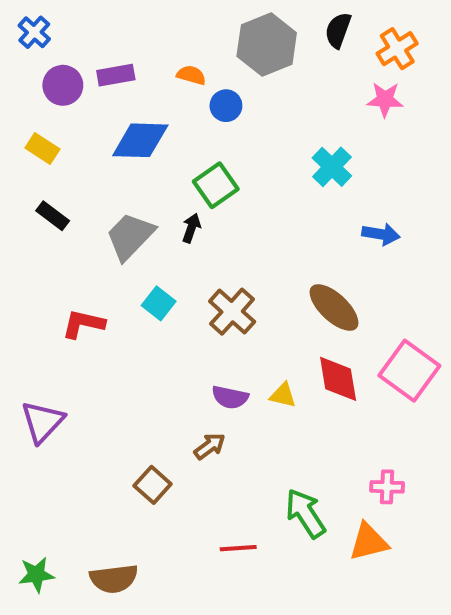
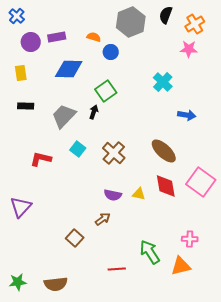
yellow rectangle: (42, 148) -> (21, 73), turned 49
black rectangle: (53, 216) -> (26, 106), turned -35

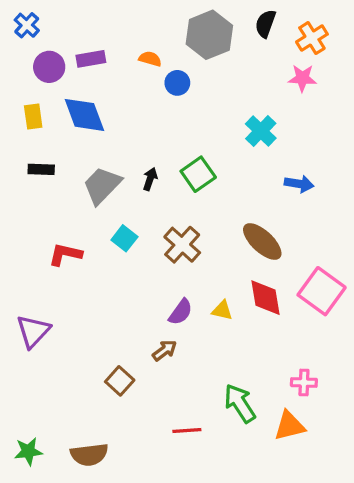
blue diamond: (69, 69) -> (84, 115), moved, turned 68
green square: (106, 91) -> (198, 174), moved
purple semicircle: (113, 195) -> (181, 312), turned -66

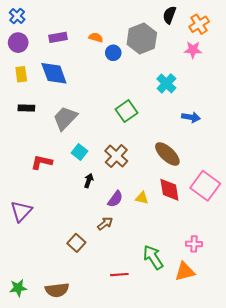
gray hexagon: (209, 35) -> (142, 38), moved
purple circle: (49, 67) -> (18, 43), moved
black arrow: (150, 179) -> (89, 181), moved

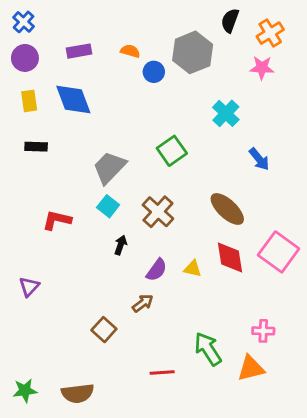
blue arrow: (191, 117) -> (259, 159), turned 42
gray trapezoid: (65, 118) -> (109, 167), moved
purple triangle: (21, 211) -> (29, 287), size x0.7

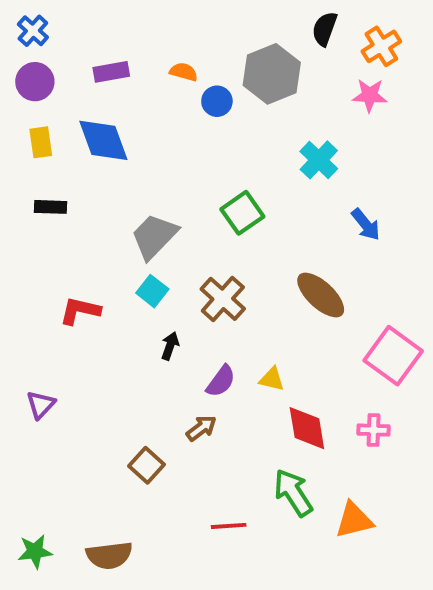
red diamond: (230, 257) -> (307, 428), moved
pink cross: (263, 331) -> (374, 430), moved

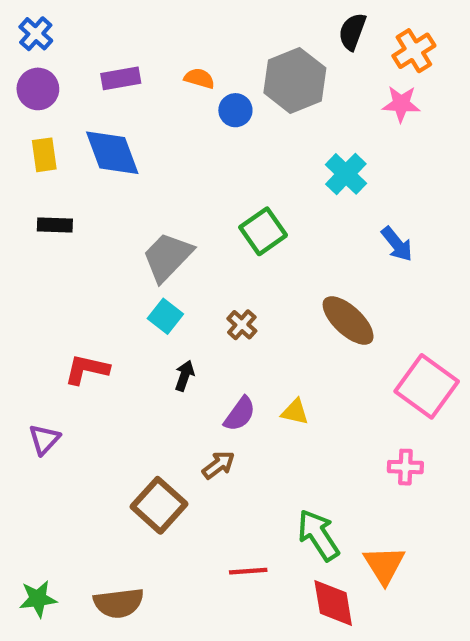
brown cross: (223, 299) -> (242, 325), size x0.6
red L-shape: (80, 311) -> (87, 369), moved
red diamond: (307, 428) -> (333, 603), moved
brown square: (146, 465) -> (159, 505), size x1.4
orange triangle: (354, 520) -> (384, 565), turned -48

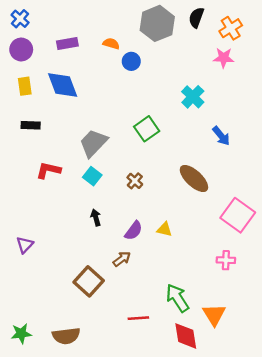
gray hexagon: (295, 80) -> (157, 23), moved
red L-shape: (87, 369) -> (48, 170), moved
black arrow: (184, 376) -> (96, 218), moved, turned -35

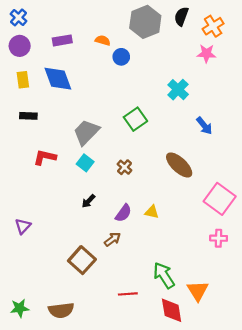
black arrow: (96, 218) -> (88, 201), turned -120
pink cross: (226, 260) -> (218, 238), moved

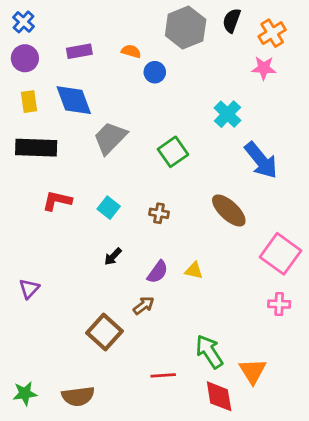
black rectangle: (28, 116) -> (36, 148), size x1.8
blue arrow: (204, 126) -> (261, 160), size x1.6
gray trapezoid: (86, 132) -> (110, 138), moved
brown cross: (125, 167) -> (159, 213), turned -32

